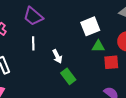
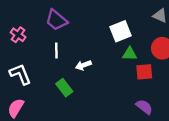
white arrow: (57, 56) -> (83, 65), turned 96
green rectangle: (68, 76) -> (64, 88), moved

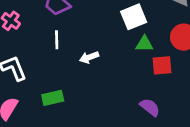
green rectangle: (64, 88) -> (53, 98), moved, turned -66
purple semicircle: (144, 107) -> (150, 107), moved

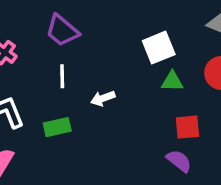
red square: (162, 65) -> (187, 127), moved
green rectangle: (53, 98) -> (57, 127), moved

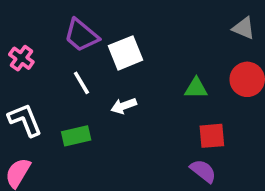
white square: (159, 48) -> (125, 53), moved
white line: (62, 76) -> (81, 83), turned -30

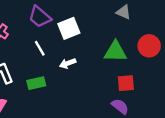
gray triangle: (244, 28) -> (124, 12), moved
green triangle: (196, 88) -> (115, 52), size x1.5

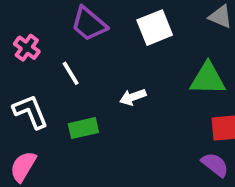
white square: (69, 28) -> (155, 28), moved
white line: (40, 48) -> (71, 73), moved

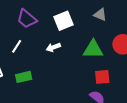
white line: (71, 73) -> (17, 46), turned 64
white arrow: (133, 97) -> (53, 47), moved

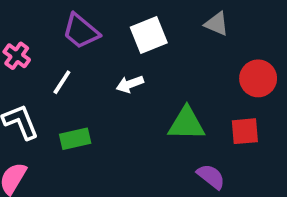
green triangle: (93, 49) -> (186, 124), moved
red square: (102, 77) -> (245, 131), moved

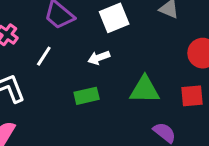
green rectangle: (75, 139) -> (87, 96), moved

